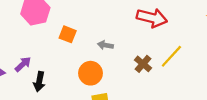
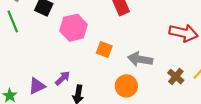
gray arrow: (105, 45) -> (140, 59), size x1.6

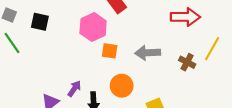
pink hexagon: (74, 28) -> (93, 27), moved
orange circle: (126, 86) -> (122, 86), moved

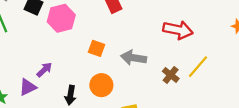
pink hexagon: (93, 27) -> (61, 18), moved
purple arrow: (74, 89) -> (44, 70), moved

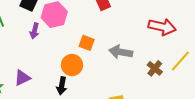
purple arrow: (44, 70) -> (34, 31), moved, turned 147
orange circle: (101, 85) -> (72, 65), moved

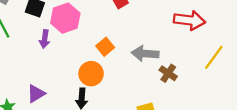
orange square: (87, 43) -> (105, 47), turned 35
brown cross: (155, 68) -> (168, 73), moved

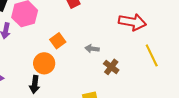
gray arrow: (145, 54) -> (92, 49), size x0.6
yellow line: (214, 57) -> (152, 55), turned -65

